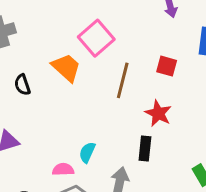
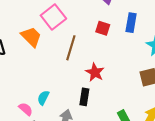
red square: (167, 66) -> (103, 28), moved
pink semicircle: (63, 169) -> (26, 109), turned 40

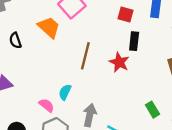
brown line: (71, 48) -> (85, 56), moved
black rectangle: (84, 97) -> (134, 41), moved

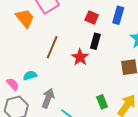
cyan semicircle: (65, 92) -> (30, 76), turned 40

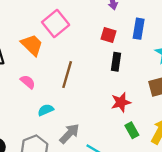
red star: (80, 57) -> (121, 102), moved, turned 30
pink semicircle: (13, 84) -> (28, 82), moved
gray arrow: (48, 98) -> (69, 134), turned 30

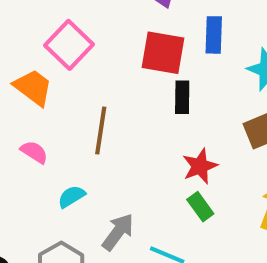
red square: (108, 35) -> (163, 53), size x1.6
green rectangle: (132, 130) -> (200, 207), moved

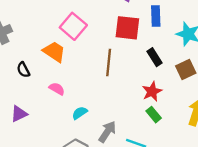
black rectangle: (182, 97) -> (154, 57), moved, turned -30
brown line: (101, 131) -> (109, 62), moved

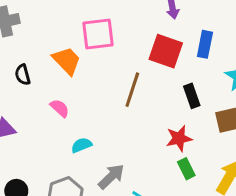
pink square: (73, 26) -> (98, 34), turned 30
green rectangle: (154, 115) -> (186, 169), moved

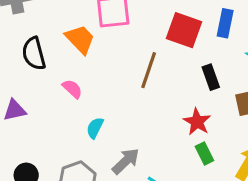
black semicircle: (23, 75) -> (34, 54), size x1.5
red star: (179, 138) -> (197, 122), turned -30
cyan semicircle: (82, 145) -> (95, 128), turned -42

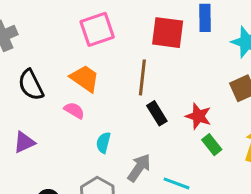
orange trapezoid: (80, 39) -> (85, 78), moved
black rectangle: (211, 77) -> (157, 113), moved

